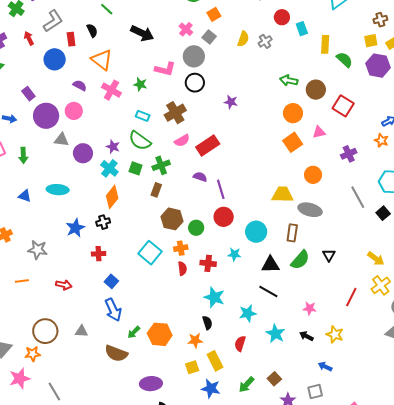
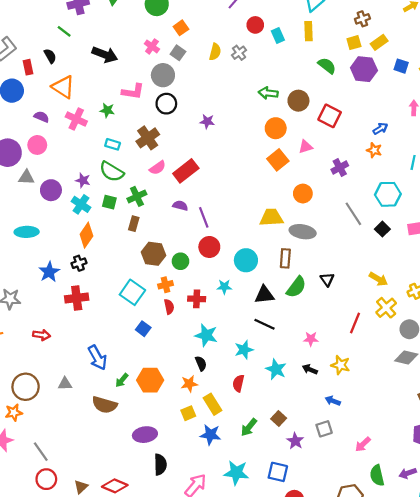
yellow rectangle: (325, 44) -> (309, 31), moved
red cross: (99, 254) -> (77, 298), size x1.5
blue square: (111, 281) -> (143, 329), moved

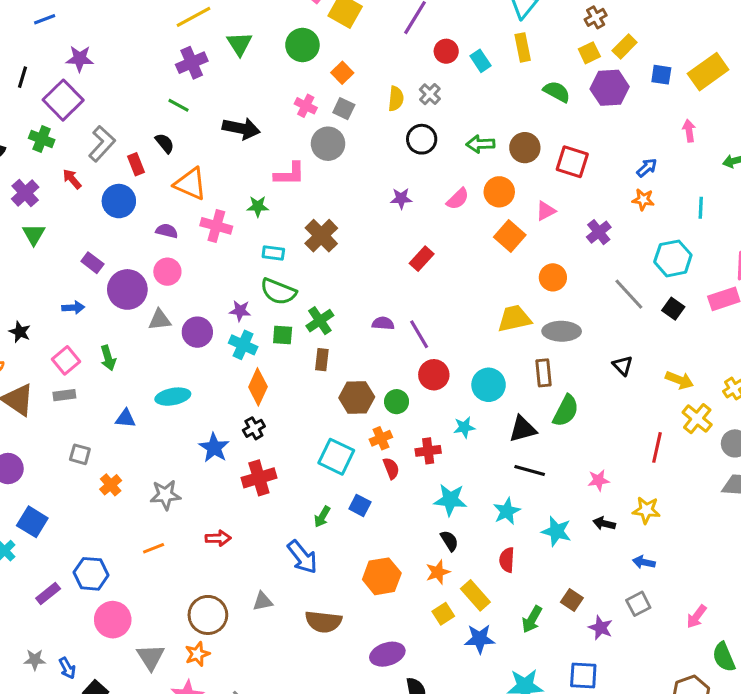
black circle: (166, 104) -> (422, 139), moved
pink semicircle: (158, 168) -> (458, 199), moved
red rectangle: (186, 171) -> (422, 259), moved, size x0.7
black triangle: (327, 279) -> (623, 366), moved
green arrow: (122, 380) -> (322, 517), moved

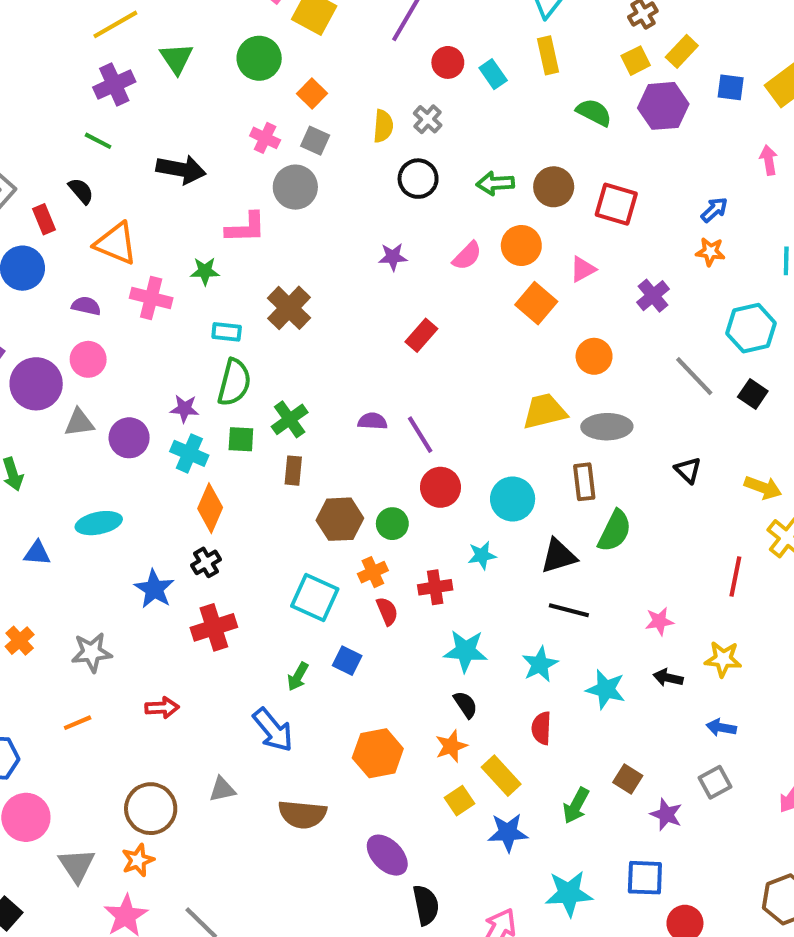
green semicircle: (278, 292) -> (234, 382), turned -96
purple ellipse: (387, 654) -> (387, 855), turned 64

